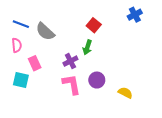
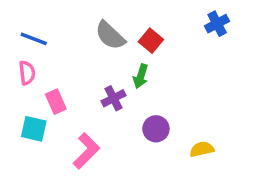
gray semicircle: (45, 32) -> (110, 35), moved
pink L-shape: (72, 84) -> (86, 151), moved, turned 55
yellow semicircle: (125, 93) -> (202, 149), turned -40

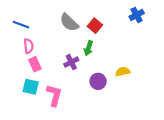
pink semicircle: (27, 73) -> (28, 46), moved
cyan square: (34, 129) -> (31, 87), moved
yellow semicircle: (202, 149) -> (123, 72), moved
pink L-shape: (86, 151) -> (54, 95), turned -30

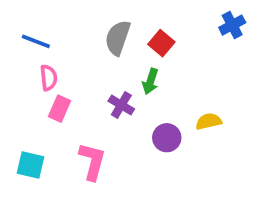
gray semicircle: (69, 22) -> (118, 38), turned 66
purple cross: (71, 62) -> (121, 105), turned -32
pink rectangle: (35, 64) -> (60, 109), turned 48
cyan square: (31, 87) -> (30, 165), moved

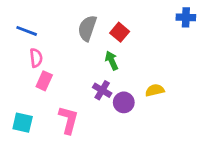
blue cross: (232, 25) -> (186, 17), moved, turned 30
green arrow: (150, 81) -> (112, 61), turned 138
purple cross: (121, 105) -> (102, 90), moved

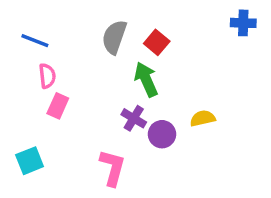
green arrow: (112, 61) -> (146, 79), size x1.4
pink L-shape: (68, 120) -> (113, 168), moved
cyan square: (23, 123) -> (30, 161), turned -35

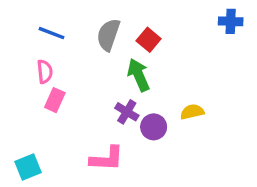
blue line: (35, 41) -> (51, 33), moved
cyan square: (30, 161) -> (28, 167), moved
pink L-shape: (113, 168) -> (107, 159), turned 78

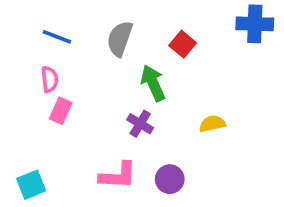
blue cross: (231, 21) -> (255, 24), size x1.4
red square: (149, 40) -> (183, 44), moved
purple circle: (154, 127) -> (170, 179), moved

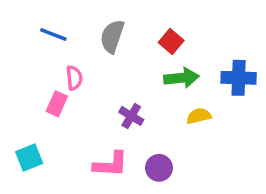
blue cross: (255, 24) -> (239, 78), moved
pink semicircle: (50, 79) -> (74, 78), moved
green arrow: (153, 83) -> (181, 78), moved, turned 108
cyan square: (31, 185) -> (29, 157), moved

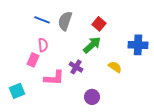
blue line: (53, 35) -> (42, 20), moved
green arrow: (181, 78) -> (92, 45), moved, turned -36
yellow semicircle: (199, 116) -> (115, 67), turned 48
pink L-shape: (110, 164) -> (54, 78), moved

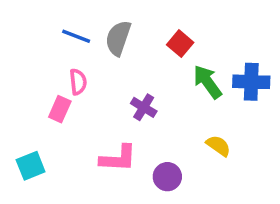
green arrow: (92, 45) -> (207, 82), moved, turned -84
purple cross: (76, 67) -> (144, 107), moved
yellow semicircle: (115, 67) -> (218, 146), moved
pink L-shape: (54, 78) -> (118, 158), moved

